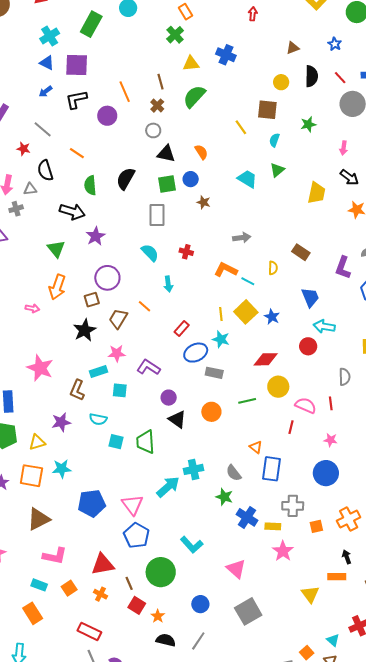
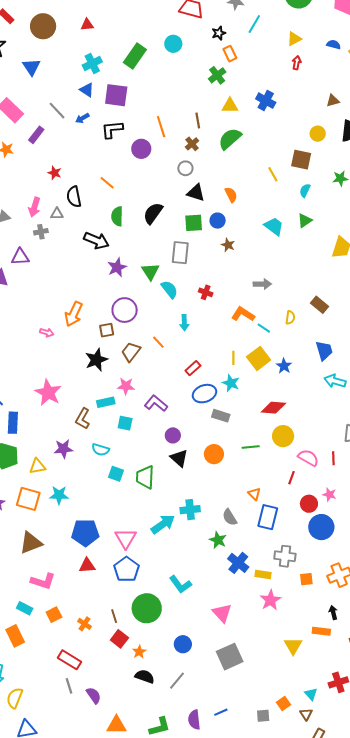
gray line: (43, 129) -> (57, 111), moved
green triangle: (56, 249) -> (150, 271), moved
red circle: (308, 346) -> (309, 504), moved
red triangle: (103, 564) -> (87, 566), moved, size x0.7

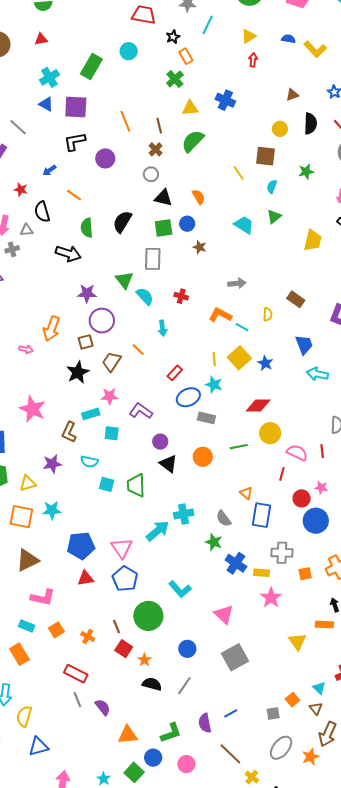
blue arrow: (82, 118) -> (49, 170), moved
orange line: (161, 127) -> (125, 121), moved
purple star: (117, 267) -> (87, 293), moved, turned 30

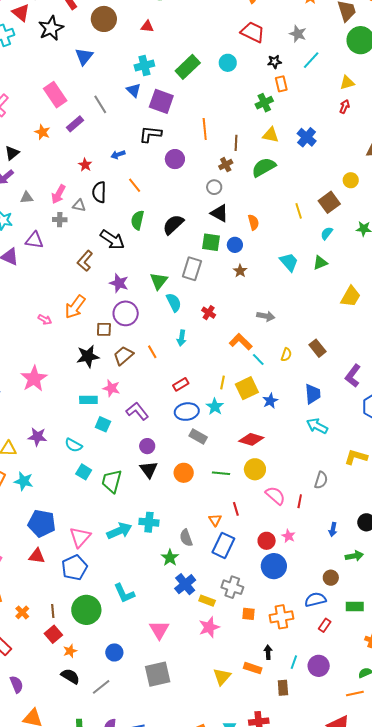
brown square: (266, 156) -> (329, 202), turned 30
brown L-shape: (69, 432) -> (85, 261), moved
red line: (282, 474) -> (236, 509), moved, turned -48

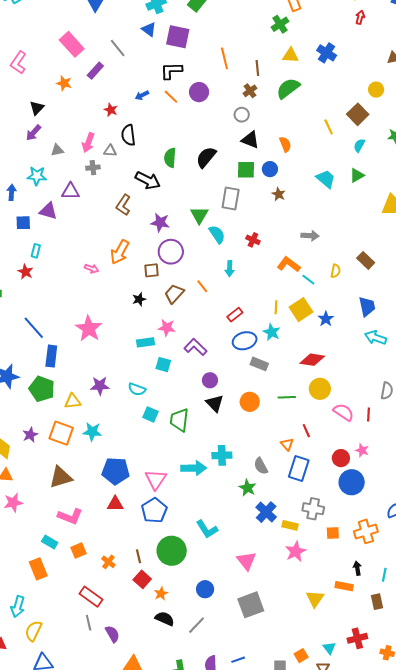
orange line: (135, 185) -> (171, 97), moved
black star: (88, 356) -> (139, 299), size x0.6
cyan arrow: (119, 531) -> (194, 468), turned 30

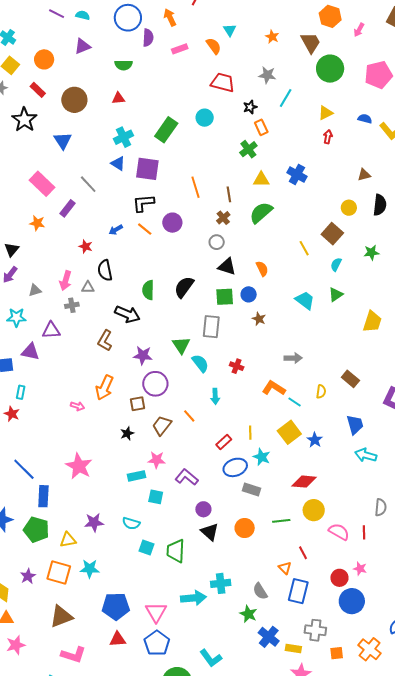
yellow line: (276, 307) -> (250, 433), moved
orange cross: (366, 531) -> (370, 649), turned -30

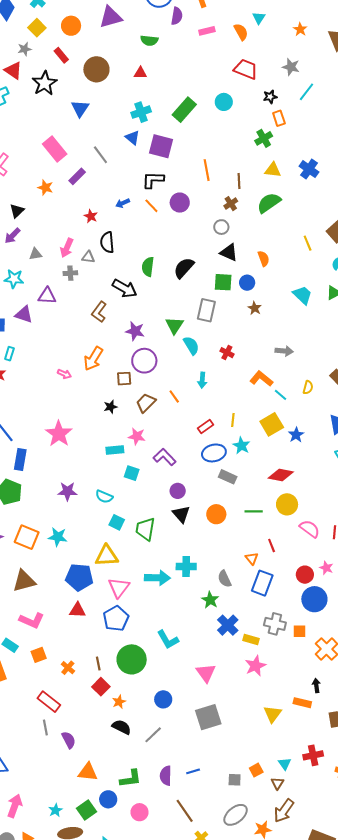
purple triangle: (82, 46) -> (111, 17), size x1.4
yellow triangle: (68, 540) -> (107, 556), moved, size x1.4
orange square: (337, 653) -> (300, 631), moved

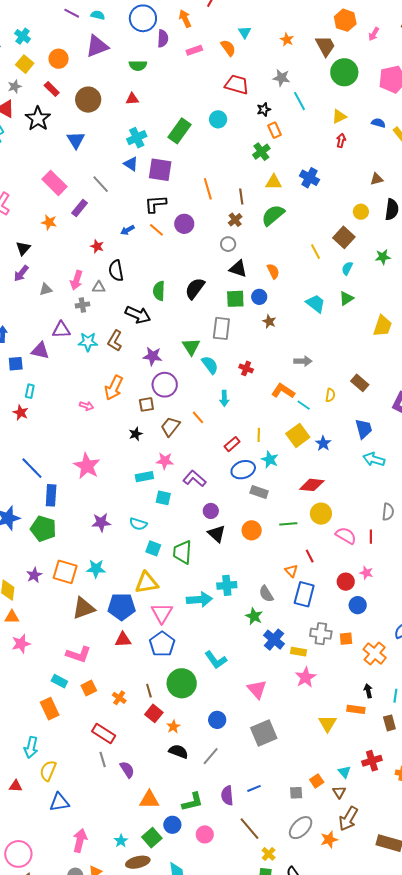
cyan line: (307, 92) -> (299, 101), turned -60
cyan star: (14, 279) -> (88, 342), moved
brown triangle: (24, 581) -> (84, 608), moved
blue circle: (314, 599) -> (358, 605), size x0.7

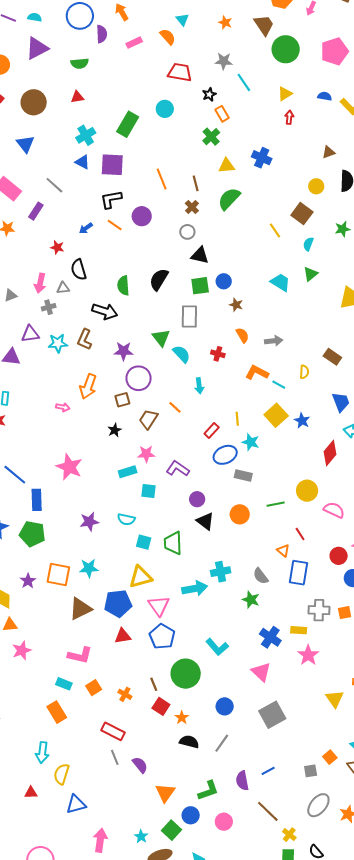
orange semicircle: (273, 271) -> (242, 335), moved
red diamond: (312, 485) -> (330, 453), moved, turned -50
blue cross: (274, 640) -> (270, 637), moved
orange triangle: (149, 800) -> (165, 793), turned -50

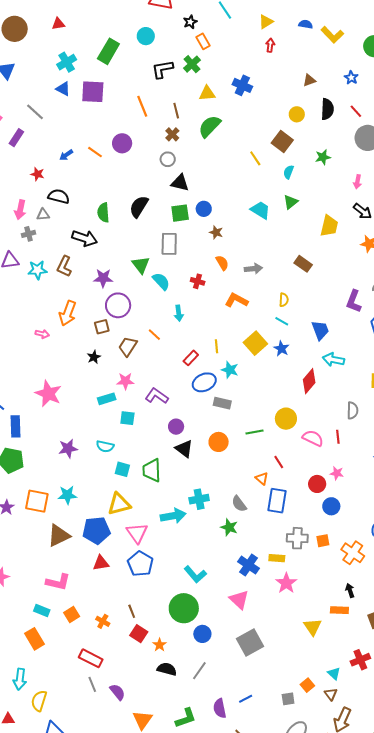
black L-shape: (111, 199) -> (162, 69), moved
black semicircle: (79, 270) -> (59, 196), turned 120
brown rectangle: (332, 357) -> (303, 264), moved
cyan line: (279, 385) -> (282, 321), moved
green circle: (186, 674) -> (184, 608), moved

